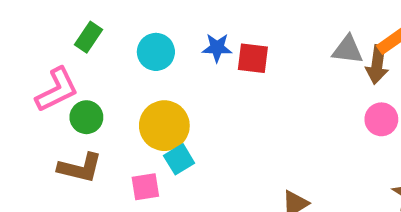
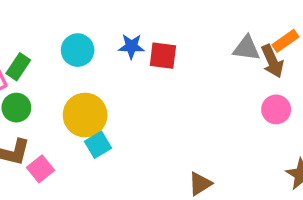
green rectangle: (88, 37) -> (18, 67), moved
brown arrow: (377, 65) -> (272, 61), turned -32
pink square: (145, 187) -> (41, 169), moved, turned -30

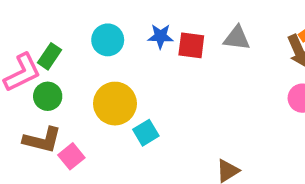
gray triangle: (246, 48) -> (237, 38), moved
cyan square: (98, 145) -> (146, 133), moved

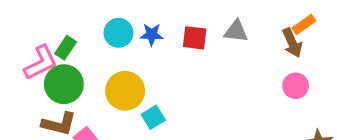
blue star: (160, 36) -> (152, 35), moved
green circle: (48, 96) -> (64, 84), size x1.5

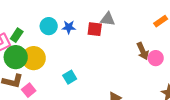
gray triangle: (236, 31) -> (108, 19), moved
brown arrow: (292, 43) -> (143, 51), moved
yellow circle: (125, 91) -> (34, 58), moved

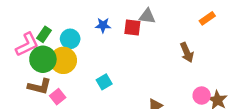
cyan circle: (49, 26) -> (70, 39), moved
pink circle: (156, 58) -> (202, 96), moved

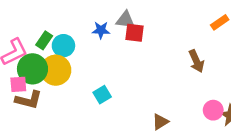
gray triangle: (147, 16) -> (125, 20), moved
green rectangle: (44, 34) -> (44, 40), moved
pink square: (58, 97) -> (18, 84), moved, turned 35

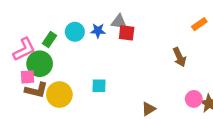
cyan circle: (63, 46) -> (75, 32), moved
yellow circle: (56, 70) -> (59, 95), moved
cyan square: (102, 95) -> (99, 86), turned 32

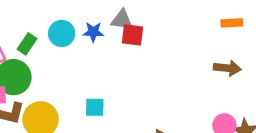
orange rectangle: (199, 24) -> (232, 23), turned 32
brown arrow: (179, 57) -> (227, 68), moved, turned -60

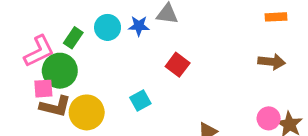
red square: (132, 35) -> (178, 65), moved, turned 30
cyan square: (95, 107) -> (140, 100), turned -30

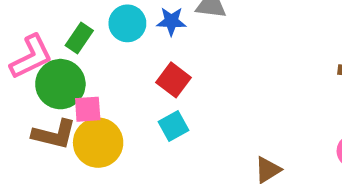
red square: (178, 65) -> (173, 80), moved
pink square: (43, 89) -> (88, 109), moved

